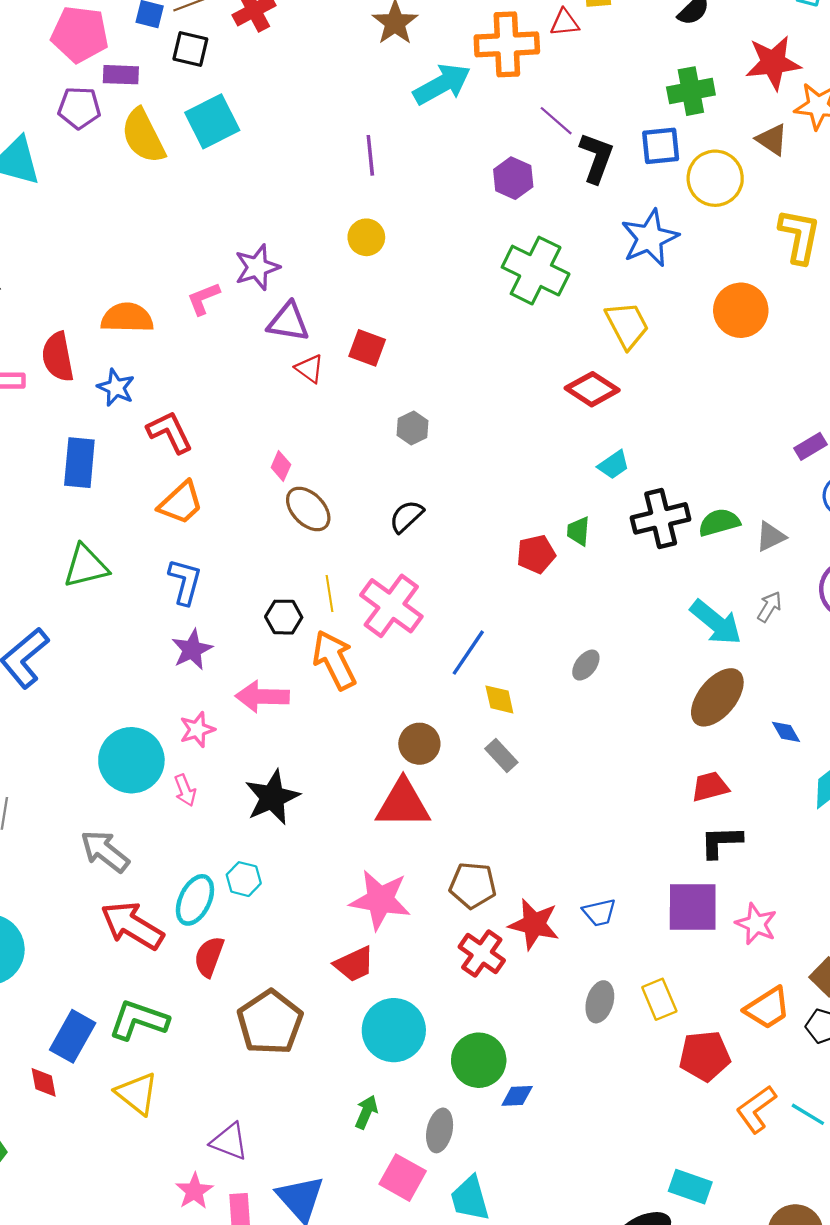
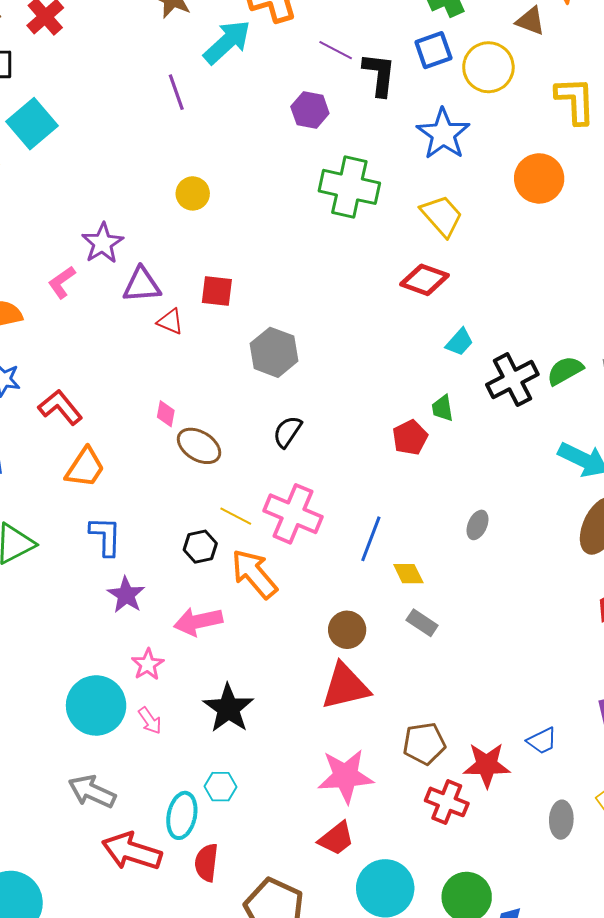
purple line: (370, 155) -> (176, 92), moved
gray hexagon: (412, 428) -> (274, 352), size x1.6
yellow line: (329, 594) -> (236, 516), turned -40

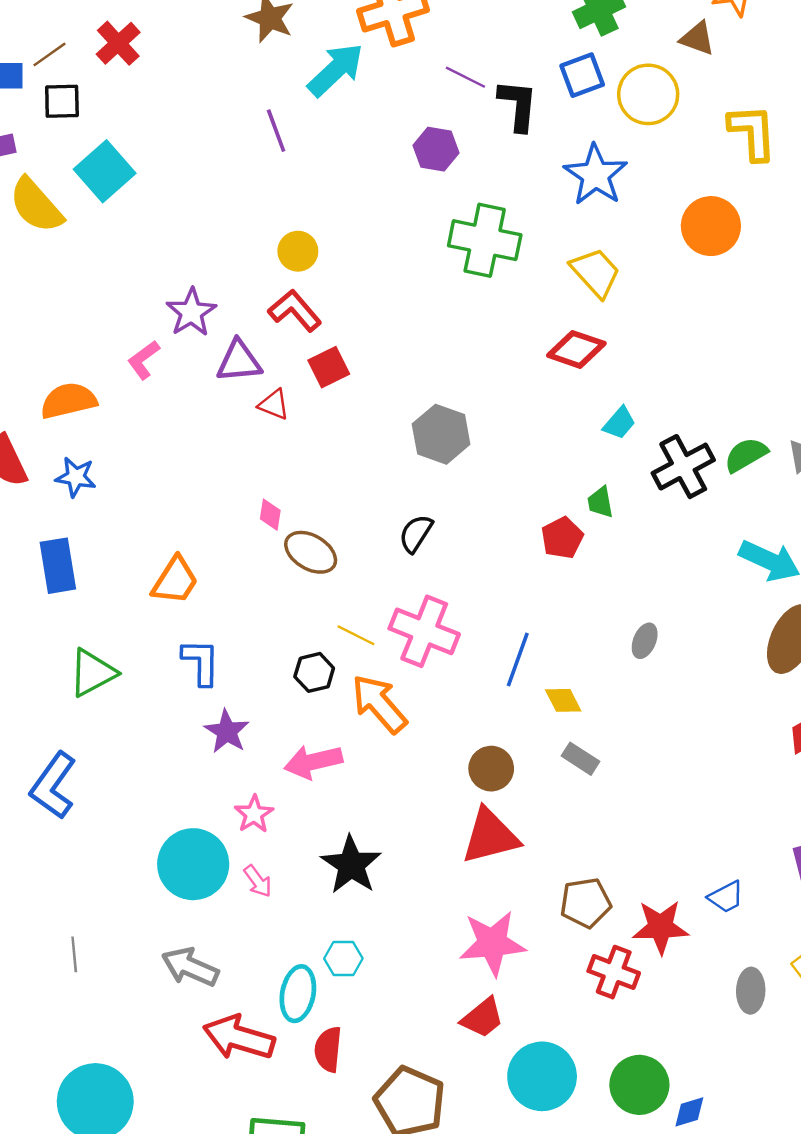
red square: (217, 291) -> (329, 367), turned -32
gray hexagon: (274, 352) -> (441, 434), moved
red L-shape: (60, 407) -> (295, 311), moved

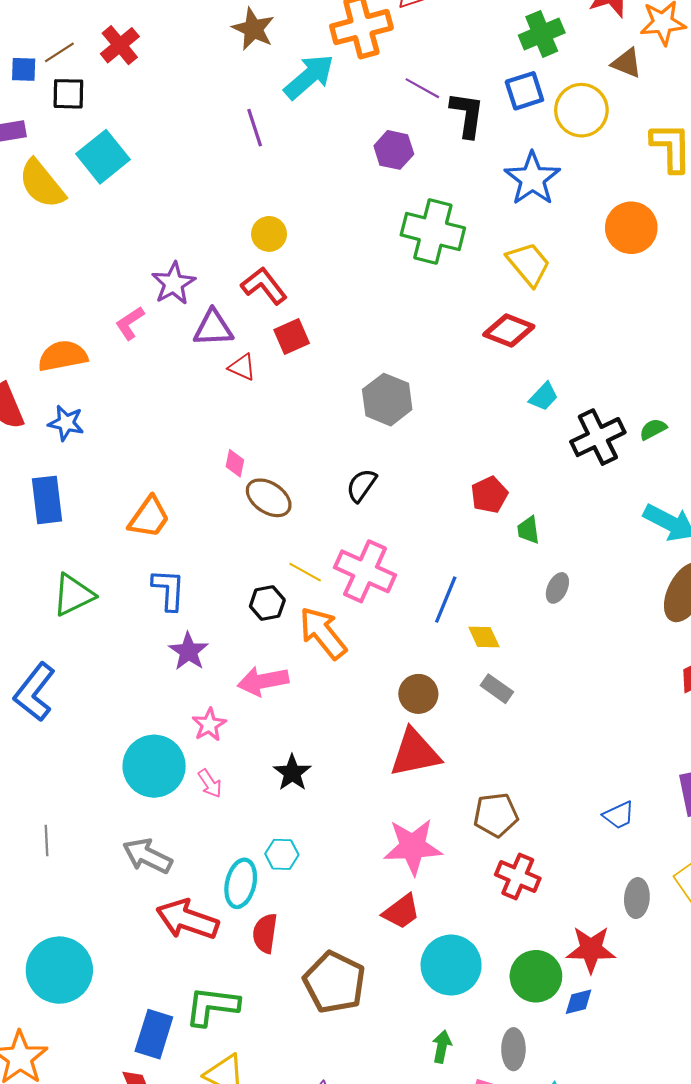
green semicircle: (746, 455) -> (653, 429), size x0.7
green trapezoid: (600, 502) -> (528, 530), moved
black star: (351, 865) -> (292, 773), size x0.7
red star: (661, 927) -> (591, 949), moved

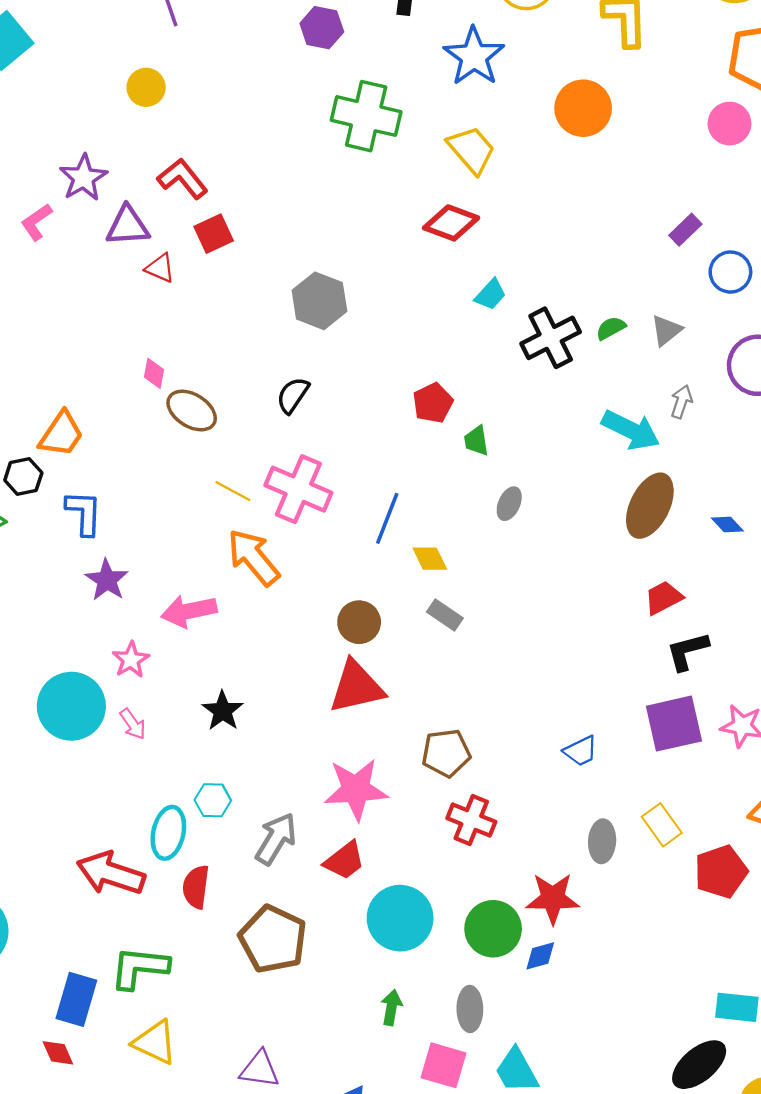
yellow circle: (269, 234) -> (146, 87), moved
black hexagon: (267, 603) -> (23, 476), moved
gray arrow: (147, 856) -> (276, 839), moved, turned 96

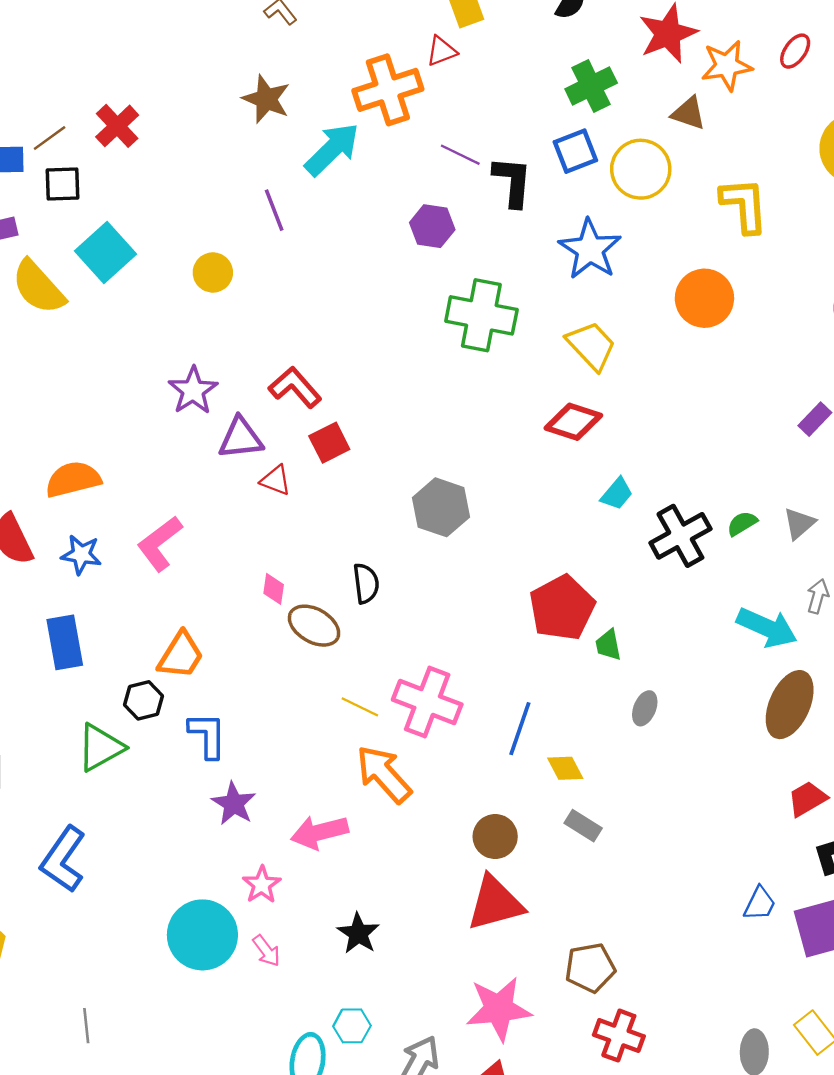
yellow circle: (146, 87) -> (213, 272), moved
pink L-shape: (36, 222) -> (160, 544), moved, size x1.4
black semicircle: (293, 395) -> (366, 583), moved, turned 141
red pentagon: (433, 403) -> (562, 608), size x1.6
blue trapezoid: (581, 751) -> (760, 904), moved, turned -36

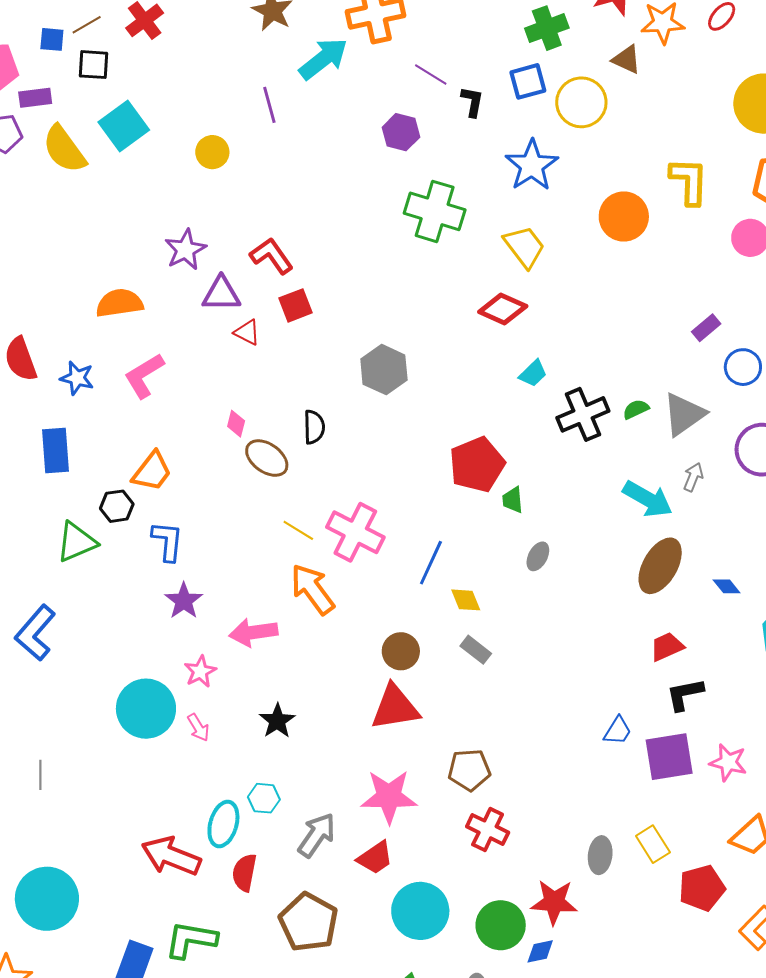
black L-shape: (512, 182) -> (472, 102), size x0.7
yellow L-shape: (744, 205) -> (689, 181), moved
orange semicircle: (73, 479) -> (119, 303), moved
gray triangle: (799, 523) -> (684, 414), size x1.6

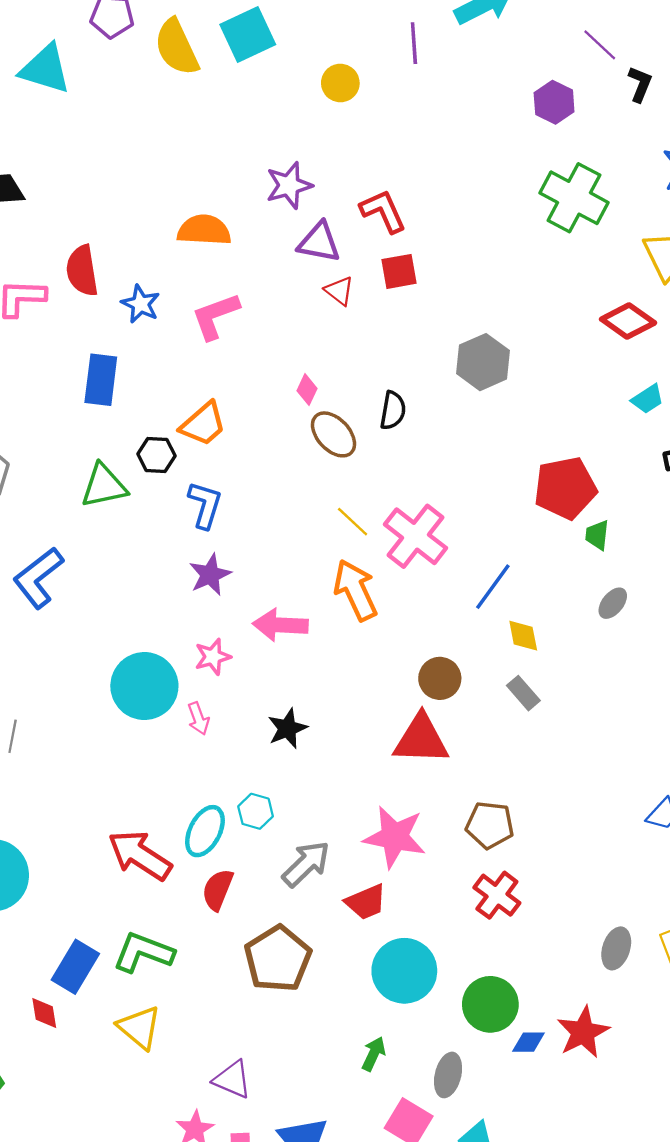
red star: (554, 902) -> (583, 1032), moved, turned 30

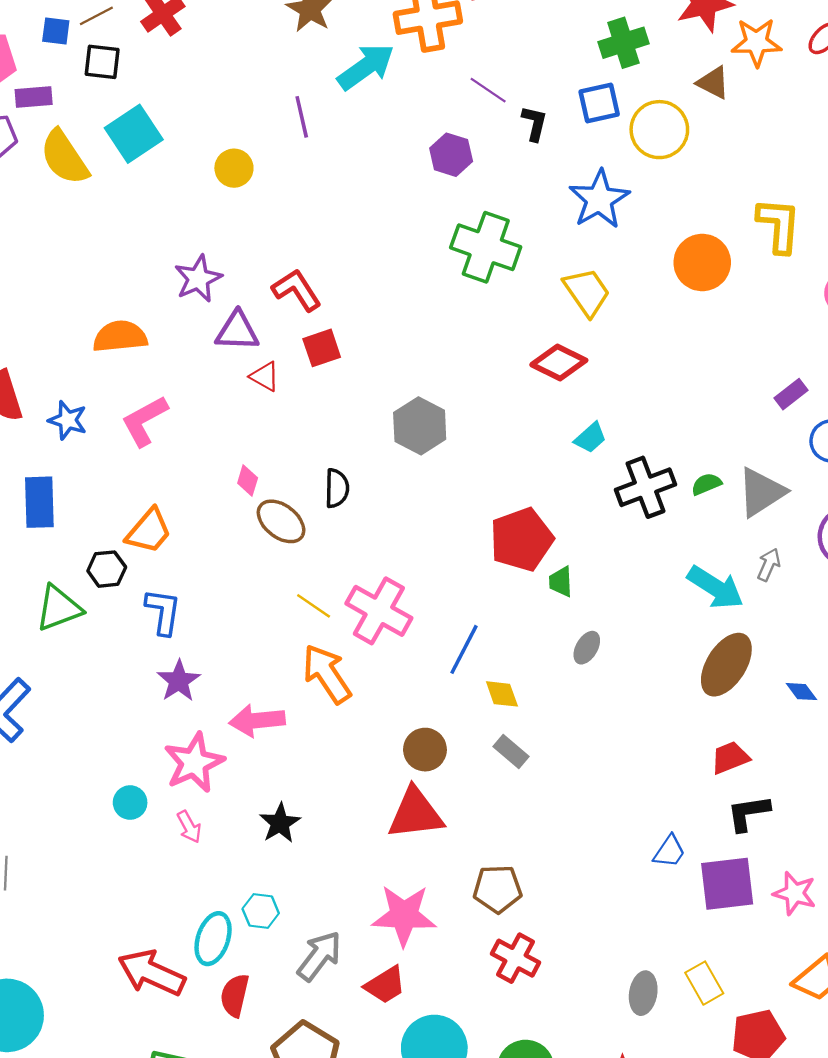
pink star: (213, 657) -> (194, 763), size x1.6
cyan circle: (144, 686) -> (130, 803), size x0.5

